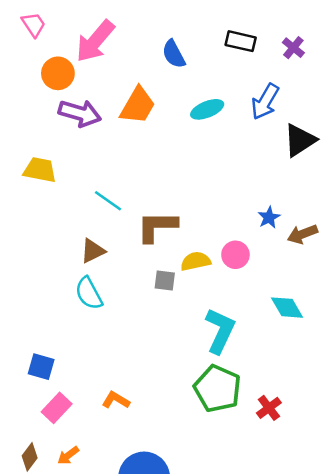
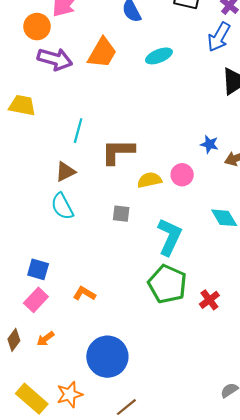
blue arrow: (265, 102) -> (219, 37), moved
cyan line: (108, 201) -> (78, 131), turned 70
blue star: (269, 217) -> (209, 144), turned -30
gray square: (165, 281) -> (121, 214), moved
blue square: (41, 367) -> (38, 269), moved

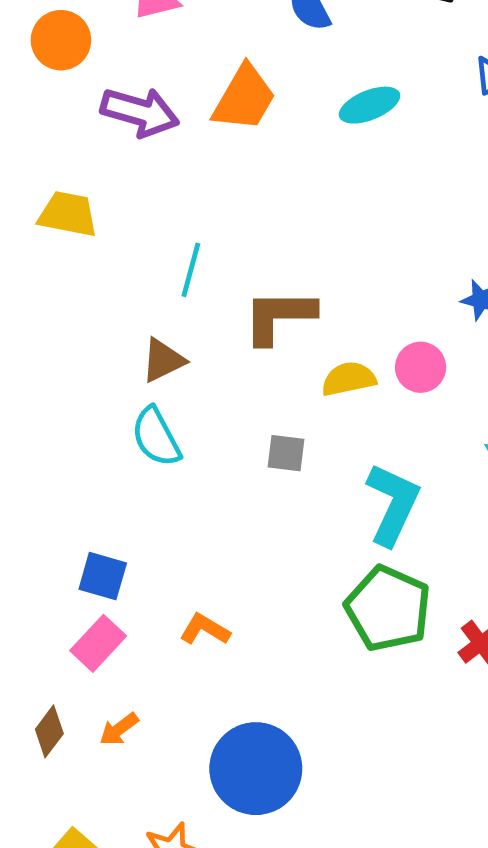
orange circle: (37, 27) -> (61, 40), moved

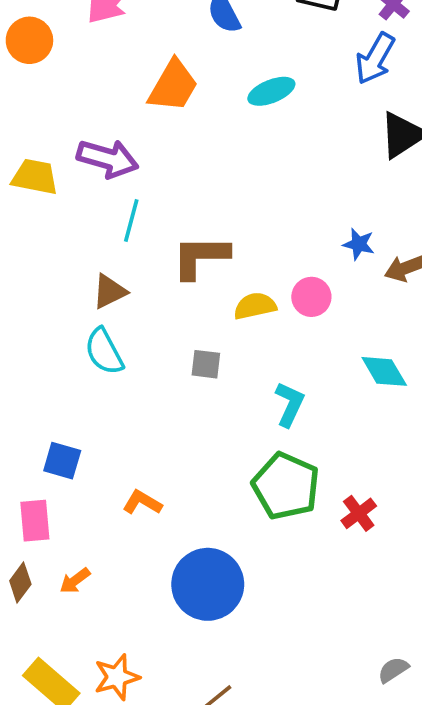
purple arrow: (140, 112) -> (108, 159), moved
cyan L-shape: (393, 504) -> (290, 404), size x0.7
pink rectangle: (98, 643) -> (35, 521), moved, turned -48
blue circle: (256, 769) -> (208, 584), moved

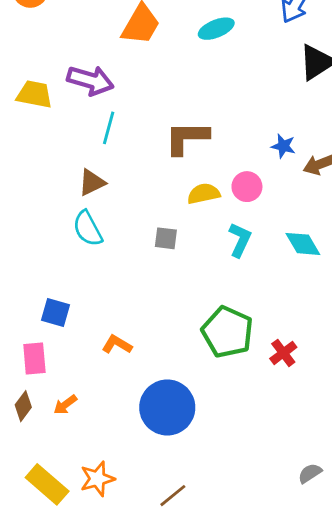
brown L-shape: (200, 257) -> (187, 138), moved
cyan L-shape: (290, 404) -> (240, 240), moved

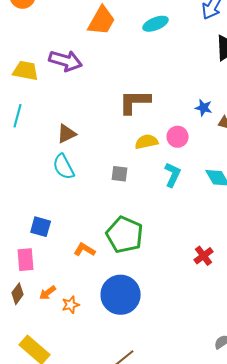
cyan line: (109, 128) -> (18, 116), moved
green pentagon: (227, 332) -> (125, 235), moved
orange star: (97, 479) -> (71, 305), moved, size x0.7

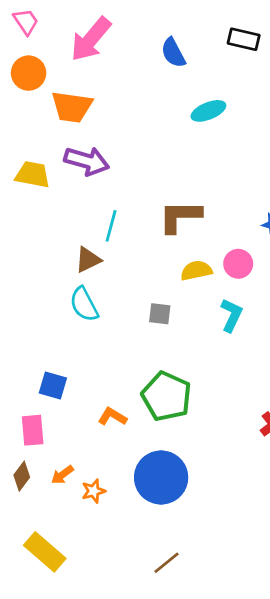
orange trapezoid: (102, 21) -> (72, 107), moved, turned 68
cyan line: (18, 116) -> (111, 226), moved

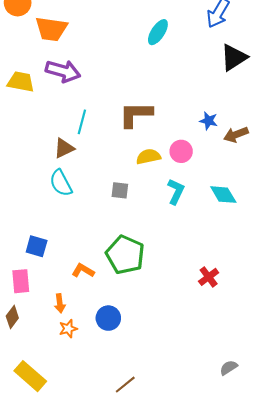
cyan ellipse: (208, 111) -> (158, 32), turned -35
orange arrow: (62, 475) -> (60, 303), moved, turned -60
blue circle: (161, 477) -> (108, 318), moved, size x0.6

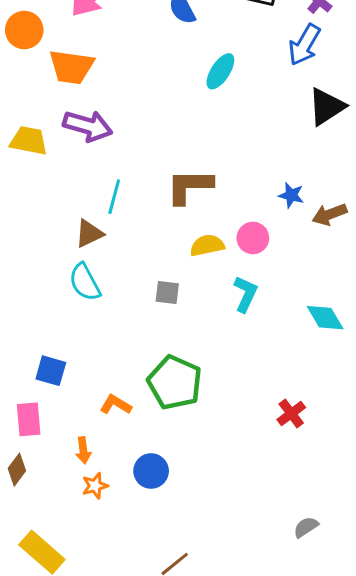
cyan diamond: (223, 195) -> (325, 318), moved
gray semicircle: (229, 368) -> (306, 527), moved

